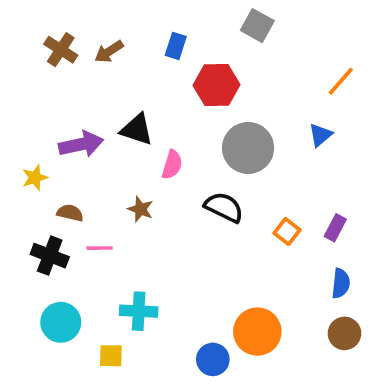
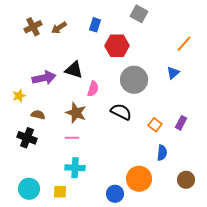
brown cross: (61, 50) -> (33, 27), turned 30
brown star: (141, 209) -> (76, 113), size x1.5
pink line: (100, 248) -> (72, 138), moved
blue semicircle: (341, 283) -> (162, 153), moved
cyan circle: (61, 322) -> (29, 189), moved

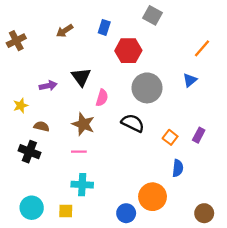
brown cross: (33, 27) -> (16, 41), moved
black triangle: (74, 70) -> (81, 77), turned 36
purple arrow: (44, 78) -> (48, 86), size x0.7
brown circle: (186, 180) -> (204, 213), moved

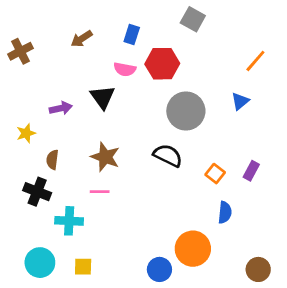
pink semicircle: (102, 98) -> (125, 69), moved, turned 84
brown semicircle: (42, 126) -> (52, 160), turned -96
cyan cross: (82, 185) -> (69, 221), moved

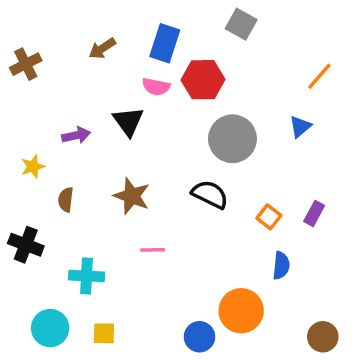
blue rectangle: (132, 35) -> (165, 43), size x1.5
black cross: (37, 192) -> (26, 245), moved
pink line: (100, 192) -> (153, 250), moved

